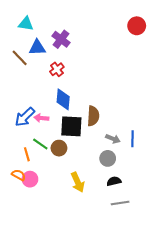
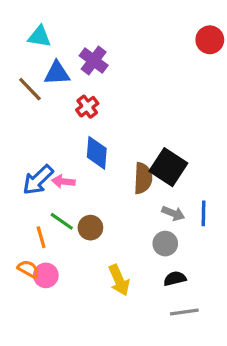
black square: (71, 126) -> (168, 167), moved, turned 30

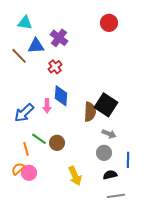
red circle: (210, 40) -> (109, 23), moved
pink arrow: (63, 181) -> (47, 106), moved, turned -96
blue line: (203, 213) -> (128, 160), moved
orange semicircle: (28, 269) -> (18, 169), turned -72

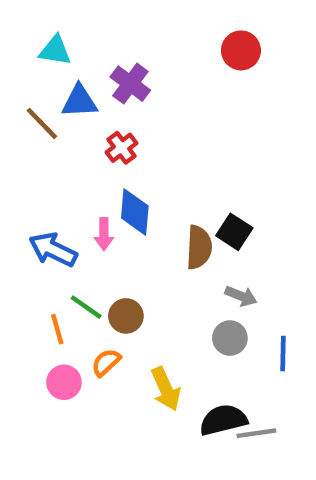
black square: (106, 105) -> (234, 232), size x0.7
blue arrow: (24, 113) -> (53, 250), turned 70
orange semicircle: (18, 169) -> (106, 362), moved
black semicircle: (110, 175) -> (223, 420), moved, size x1.5

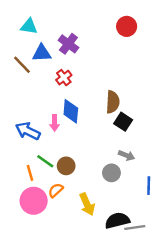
brown semicircle: (199, 247) -> (113, 102), moved
gray circle: (230, 338) -> (111, 173), moved
pink circle: (64, 382) -> (34, 201), size x1.5

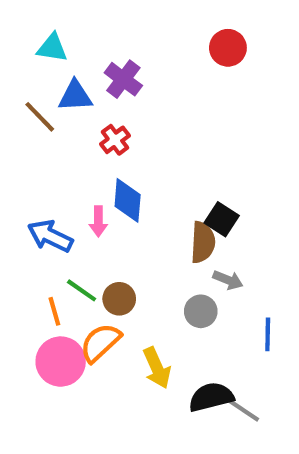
brown semicircle: (113, 102) -> (203, 242), moved
orange semicircle: (56, 190) -> (100, 343), size x1.5
gray line: (135, 228) -> (243, 410), turned 42

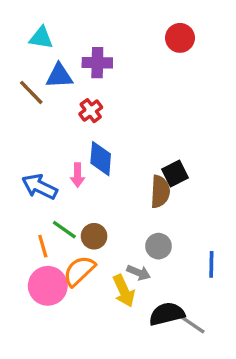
purple cross: (123, 79) -> (97, 63), turned -36
black square: (222, 219) -> (175, 173), turned 30
gray arrow: (228, 280) -> (139, 273), moved

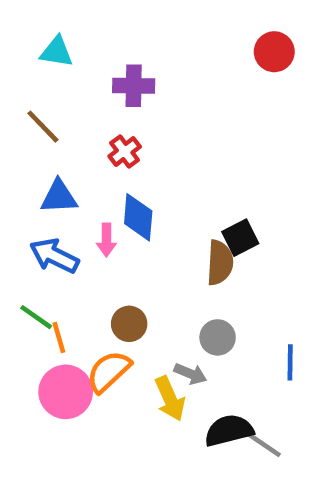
red circle: (180, 38) -> (274, 52), moved
blue triangle: (59, 76) -> (59, 197), moved
green line: (64, 230) -> (36, 317), moved

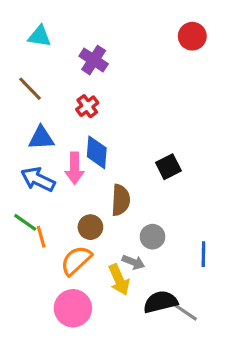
purple cross: (134, 86) -> (94, 60), turned 32
pink arrow: (106, 240) -> (75, 168), size x1.4
brown semicircle: (220, 263) -> (121, 200), moved
pink circle: (66, 392) -> (73, 308), moved

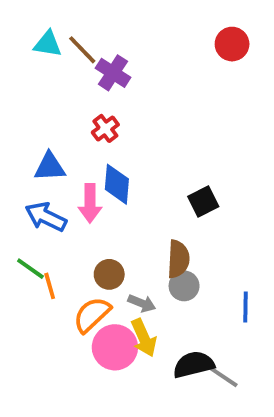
brown line: (30, 89) -> (82, 50), moved
brown semicircle: (121, 200) -> (178, 259), moved
gray arrow: (133, 262) -> (142, 303), moved
pink circle: (73, 308) -> (115, 347), moved

